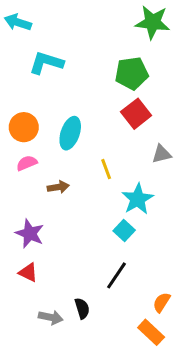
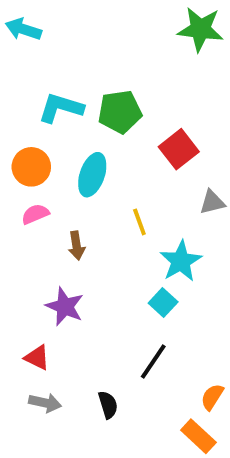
cyan L-shape: (46, 63) -> (61, 108), moved
green pentagon: (132, 73) -> (120, 112), moved
brown arrow: (58, 187) -> (77, 245), turned 90
purple star: (30, 233) -> (65, 306), moved
gray arrow: (51, 317) -> (45, 403), moved

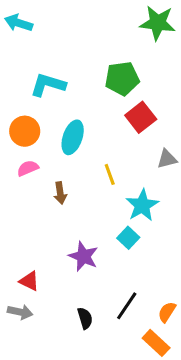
green pentagon: (120, 112) -> (122, 79), moved
purple star: (65, 306) -> (83, 256), moved
black line: (153, 362) -> (127, 306), moved
gray arrow: (45, 403) -> (20, 312), moved

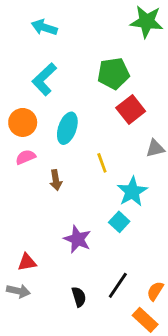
cyan arrow: (19, 23) -> (44, 27), moved
cyan L-shape: (48, 85) -> (44, 79), turned -60
red triangle: (29, 281) -> (27, 262), turned -36

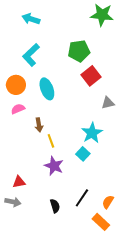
cyan ellipse: (67, 128) -> (47, 89), turned -40
yellow line: (102, 163) -> (51, 141), moved

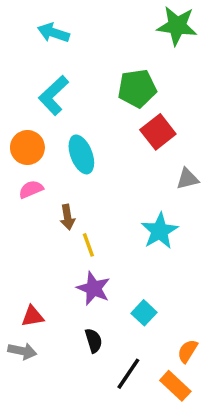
cyan square: (83, 154) -> (144, 313), moved
black line: (82, 198) -> (128, 374), moved
black semicircle: (55, 206) -> (94, 341), moved

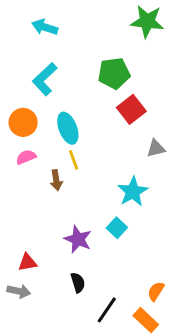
yellow line: (88, 245) -> (74, 160), moved
cyan square: (144, 313) -> (117, 228), moved

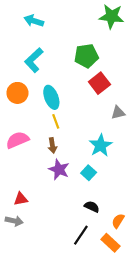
pink semicircle: (26, 157) -> (17, 140), moved, size x1.5
brown arrow: (56, 180) -> (52, 145), moved
purple star: (78, 239) -> (59, 169), moved
black semicircle: (78, 283) -> (92, 207), moved, turned -48

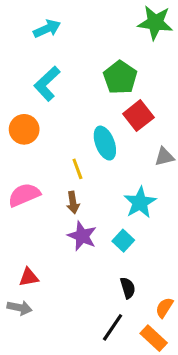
cyan arrow: (34, 21) -> (47, 29), turned 138
green pentagon: (86, 56) -> (120, 77), turned -30
cyan ellipse: (51, 97) -> (105, 143), moved
black semicircle: (92, 207) -> (128, 288), turned 48

